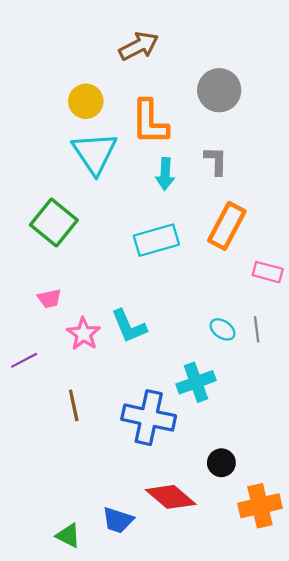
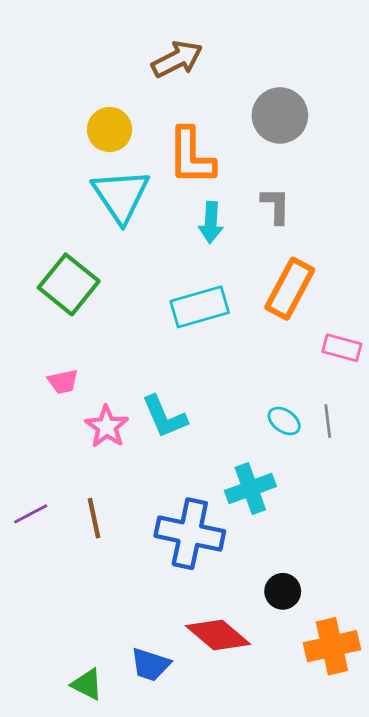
purple line: (24, 360) -> (31, 514), moved

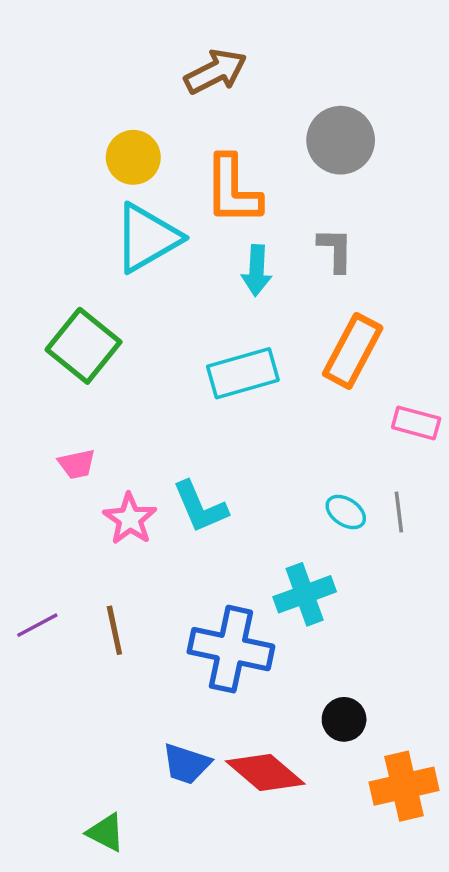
cyan triangle: (121, 196) -> (147, 238), turned 34
blue trapezoid: (150, 665) -> (186, 764), moved

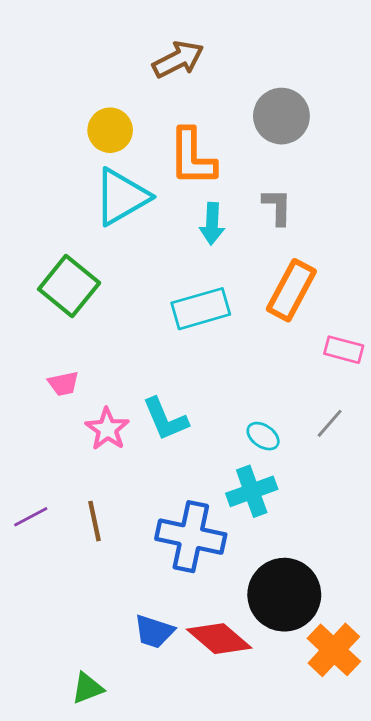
cyan ellipse: (346, 512) -> (263, 436), moved
gray line: (399, 512) -> (330, 423), turned 48
black circle: (344, 719) -> (284, 595), size x2.0
orange cross: (404, 786) -> (334, 650), turned -34
green triangle: (106, 832) -> (87, 688), turned -48

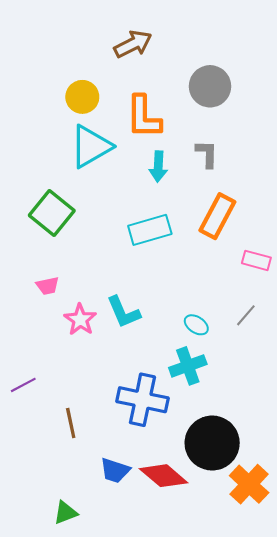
brown line: (95, 521) -> (71, 423), moved

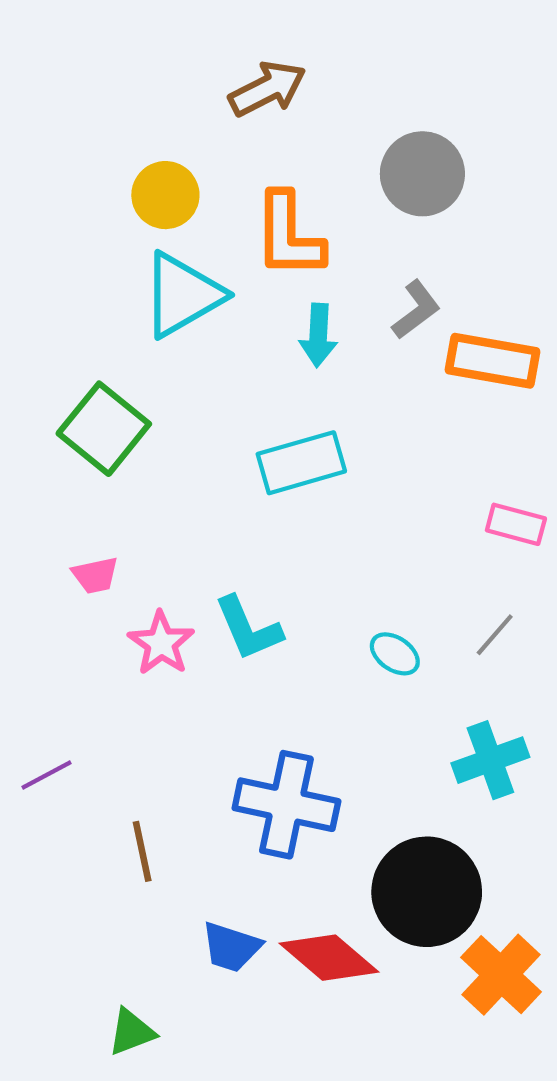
gray L-shape: (207, 154) -> (416, 310), turned 52
orange rectangle: (217, 216) -> (493, 361), moved, turned 72
cyan cross: (188, 366) -> (490, 760), moved

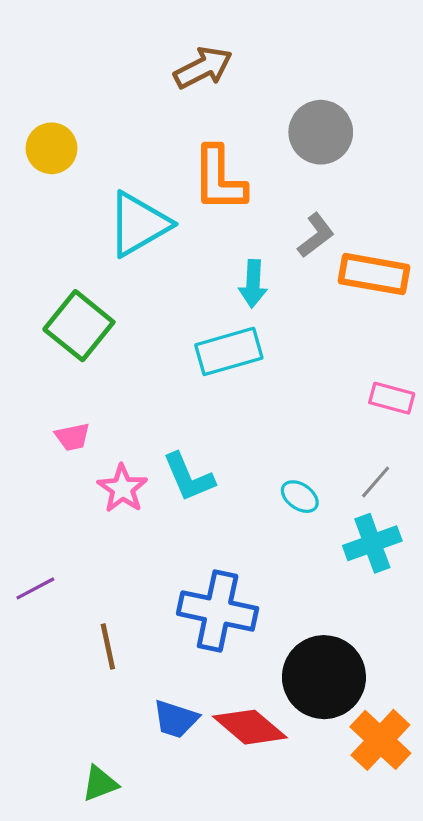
yellow circle: (165, 195) -> (52, 148), moved
cyan arrow: (318, 335) -> (253, 284), moved
cyan cross: (490, 760) -> (372, 543), moved

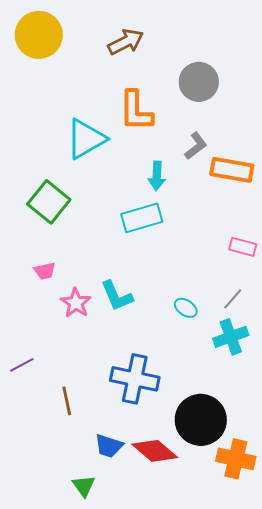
yellow circle: (52, 148) -> (39, 35), moved, size x1.5
orange cross: (380, 740) -> (236, 459), turned -30
green triangle: (100, 784) -> (84, 486), moved, turned -45

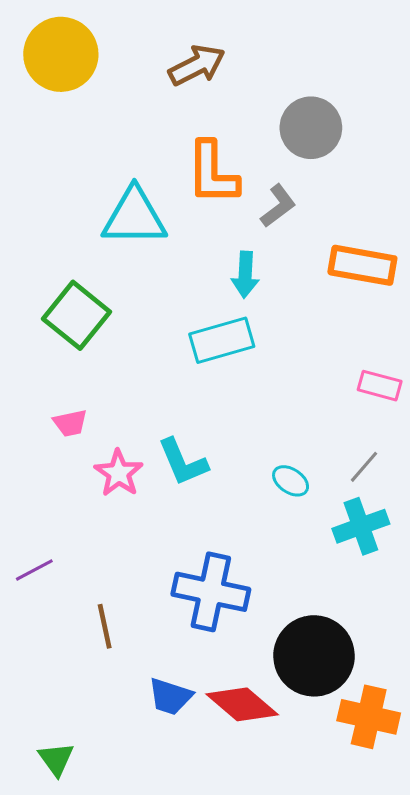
cyan triangle: (86, 139) -> (134, 217), turned 30
gray L-shape: (196, 146) -> (278, 206), moved
green triangle: (84, 486) -> (56, 759), moved

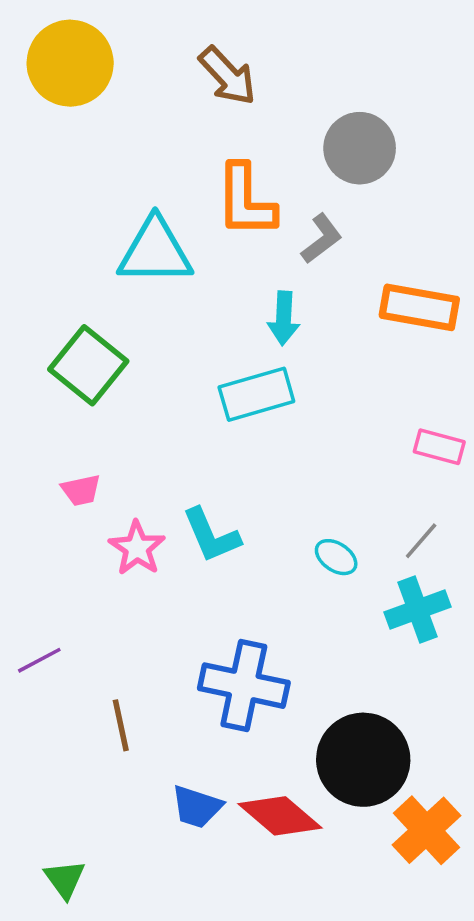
brown arrow: (197, 65) -> (228, 76), turned 74
orange cross: (369, 717) -> (427, 830), turned 34

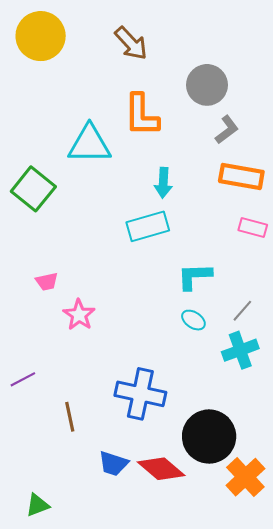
gray L-shape: (322, 239) -> (227, 130), moved
green square: (88, 365) -> (33, 189), moved
pink rectangle: (439, 447) -> (253, 227), moved
cyan L-shape: (211, 535) -> (195, 276), moved, turned 111
green triangle: (65, 879) -> (37, 505), turned 45

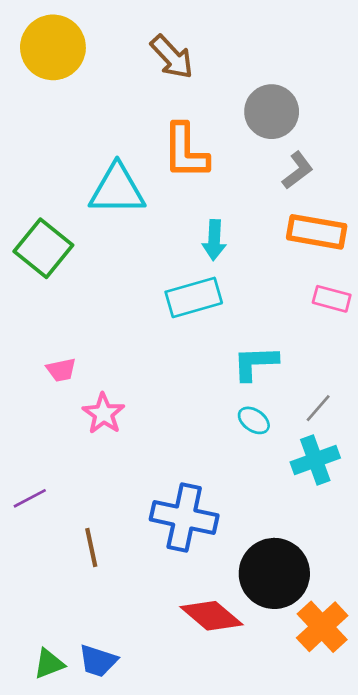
blue trapezoid: (113, 464) -> (98, 661), moved

